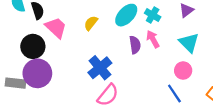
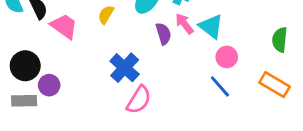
cyan triangle: (189, 43) -> (211, 26), moved
black circle: (33, 46) -> (25, 66), moved
purple circle: (37, 73) -> (49, 85), size x0.6

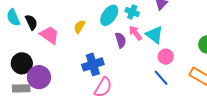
blue cross: (125, 68) -> (93, 64), turned 30
purple circle: (49, 85) -> (39, 77), size x1.5

